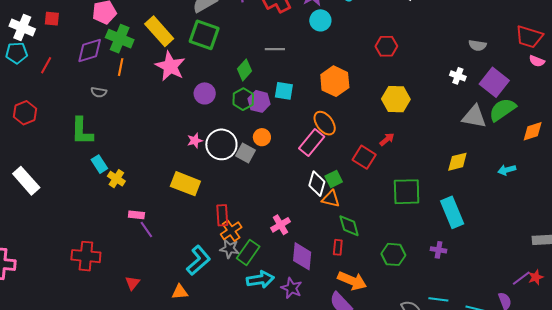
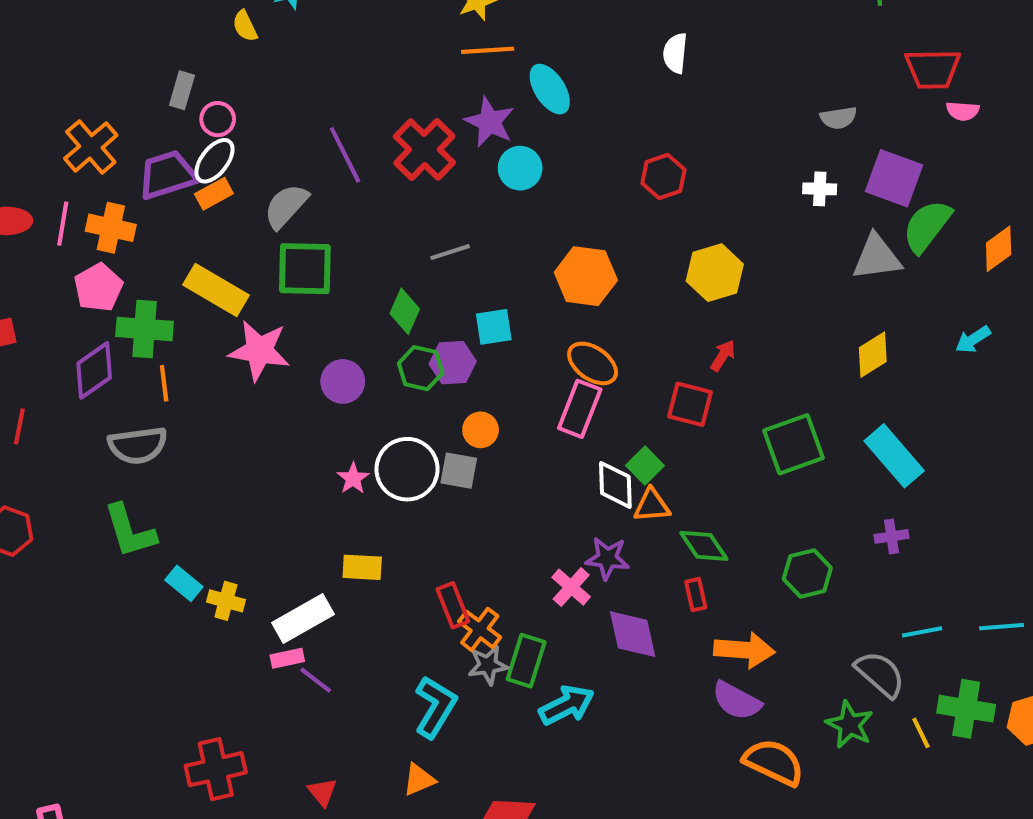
gray semicircle: (99, 92) -> (138, 445), size x1.8
white rectangle: (26, 181) -> (303, 619), moved, turned -60
yellow rectangle: (185, 184) -> (362, 567), size x0.7
purple star: (291, 288) -> (607, 558), moved

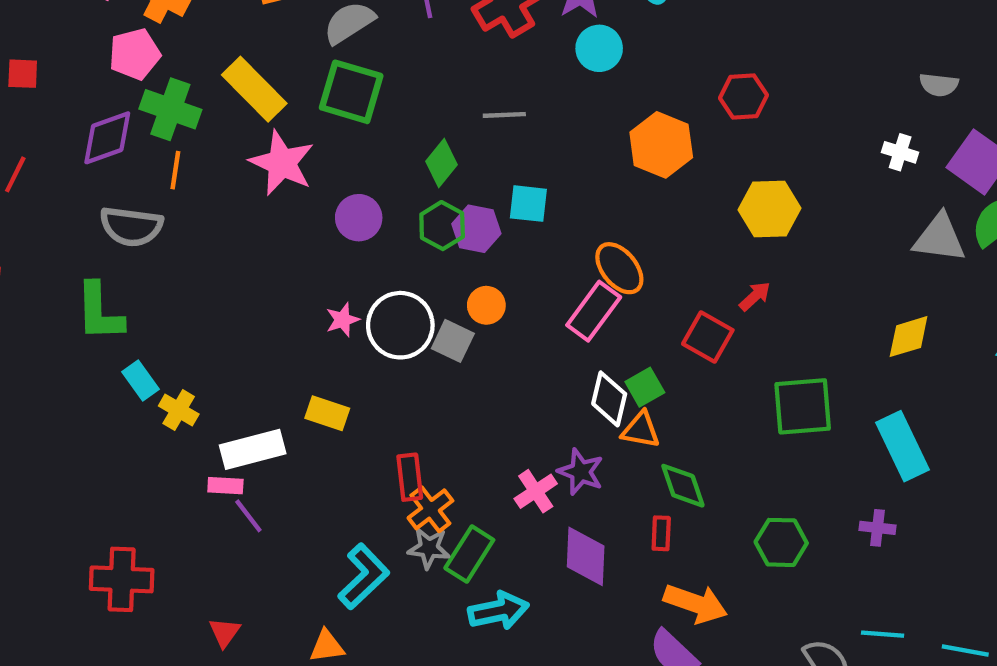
orange hexagon: (586, 276) -> (661, 145), moved

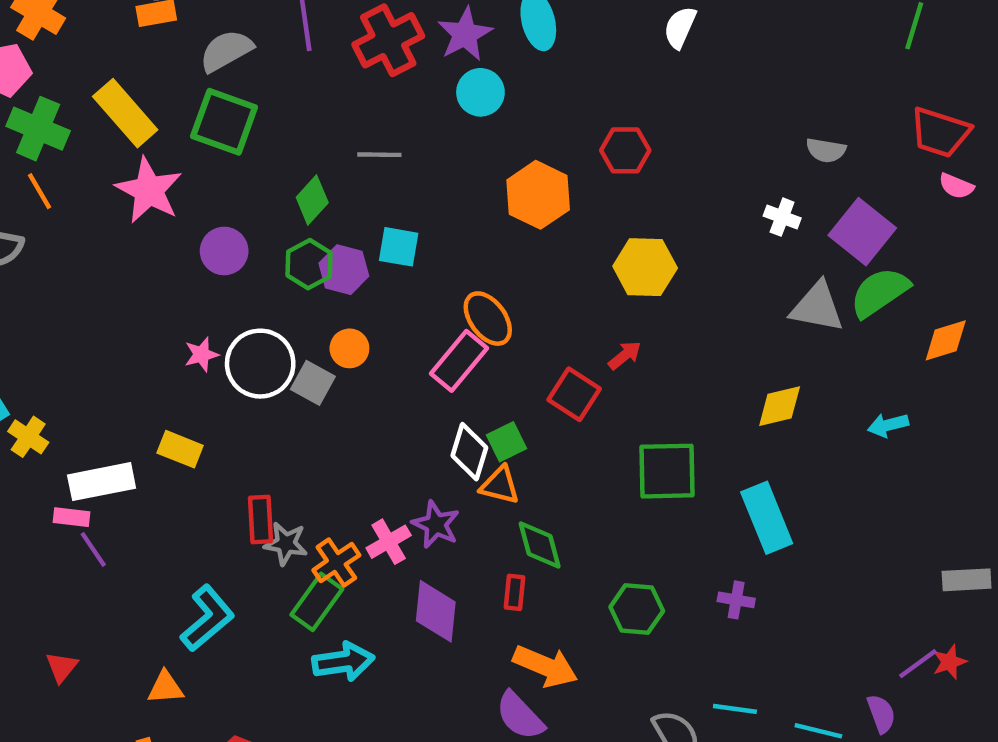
orange line: (175, 170) -> (39, 191), turned -42
orange cross: (430, 509) -> (336, 563), moved
gray star: (429, 548) -> (286, 544), moved

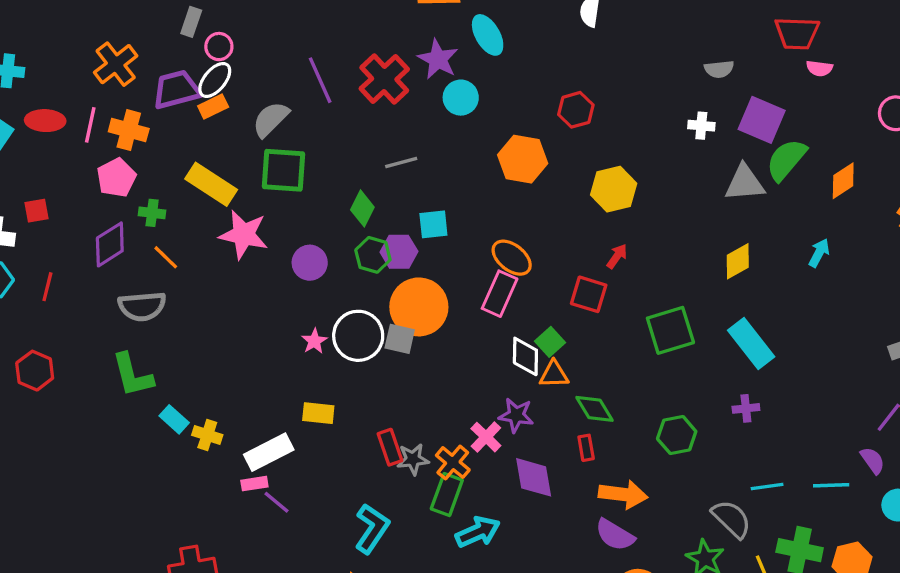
green cross: (38, 129) -> (152, 213), size x0.6
orange circle: (349, 348) -> (419, 307), size x2.0
cyan arrow: (888, 425) -> (819, 253), turned 148

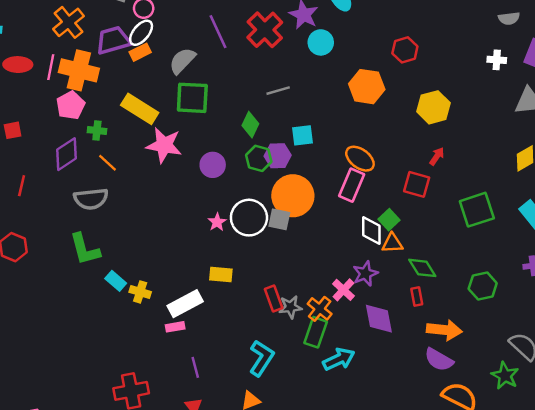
orange cross: (129, 130) -> (79, 70), size x1.4
purple star: (516, 415) -> (365, 274), turned -30
purple line: (277, 502) -> (195, 367), moved, turned 36

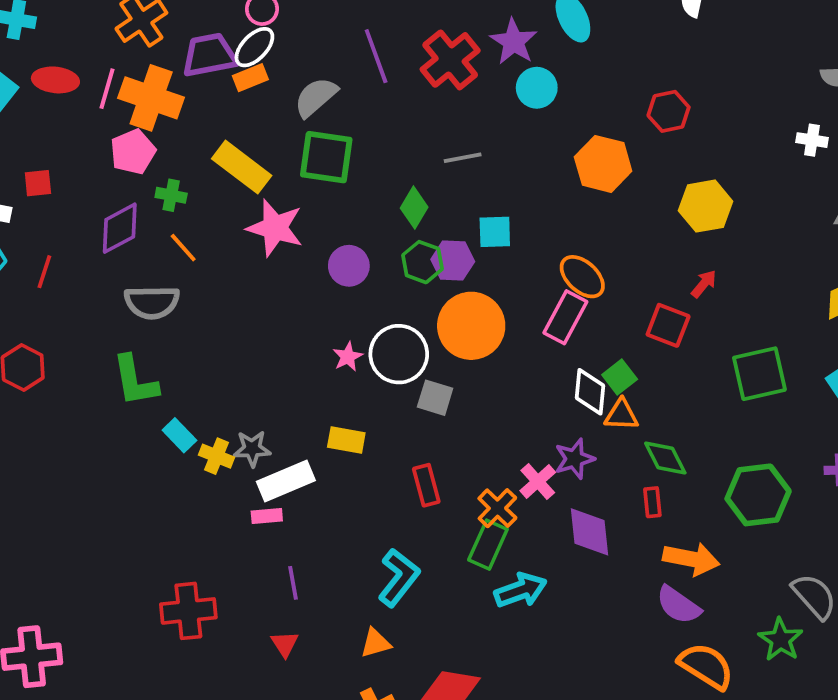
gray square: (279, 219) -> (435, 398), moved
green hexagon: (483, 286) -> (758, 495), size x1.4
gray star: (290, 307) -> (252, 449), moved

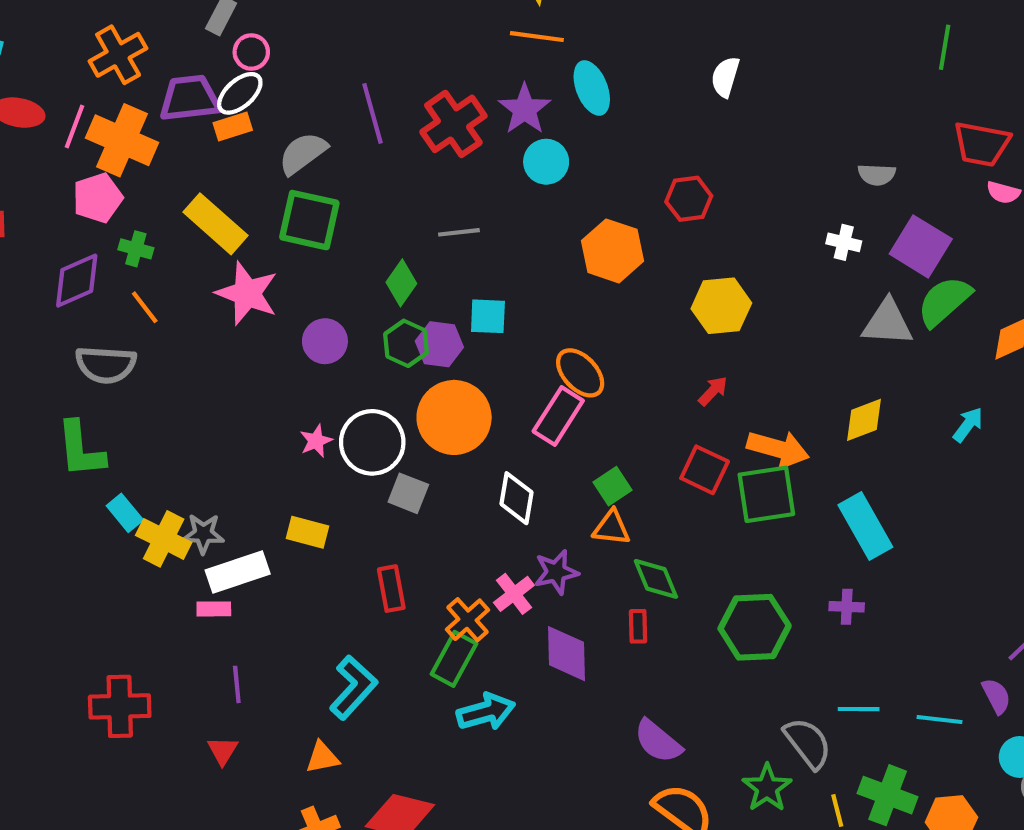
red square: (668, 325) -> (705, 470), moved
white diamond: (590, 392) -> (516, 498), moved
yellow cross: (216, 456) -> (164, 539), size x1.4
orange arrow: (691, 559) -> (778, 449), moved

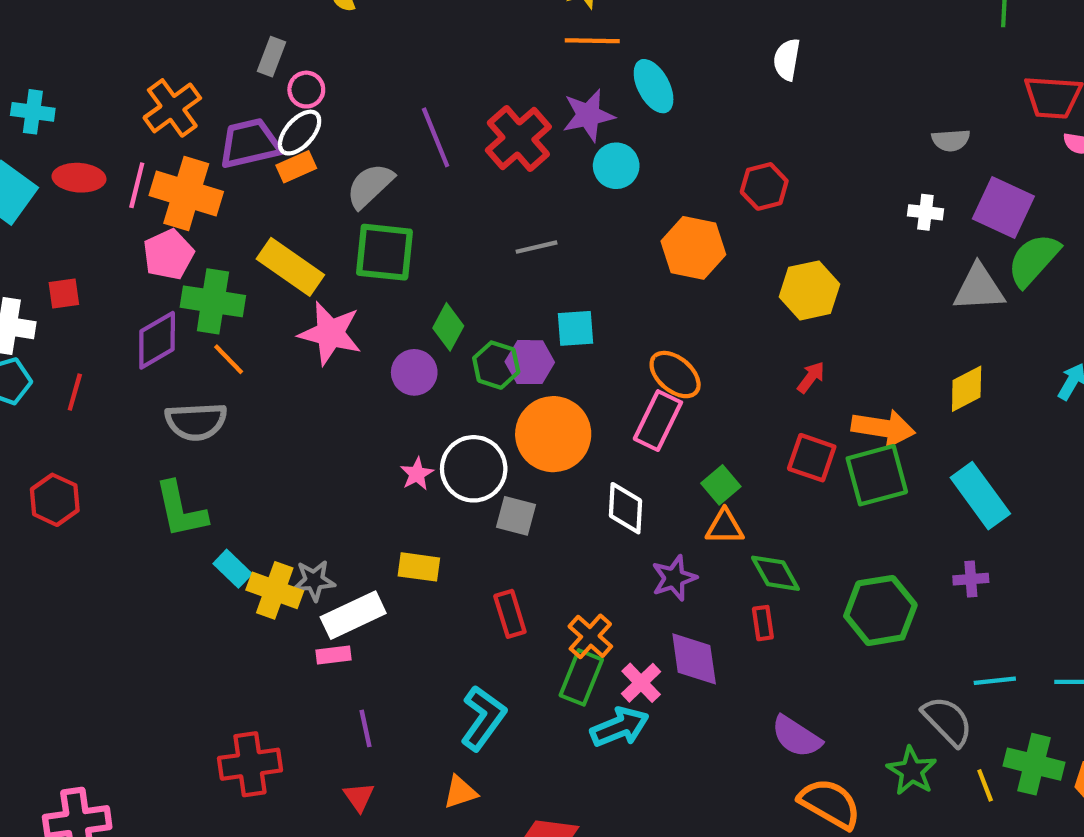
purple star: (525, 109) -> (588, 115), turned 30
green cross: (136, 249) -> (213, 301), size x1.8
green diamond: (401, 283) -> (448, 327), moved
pink cross: (514, 594) -> (641, 683), moved

